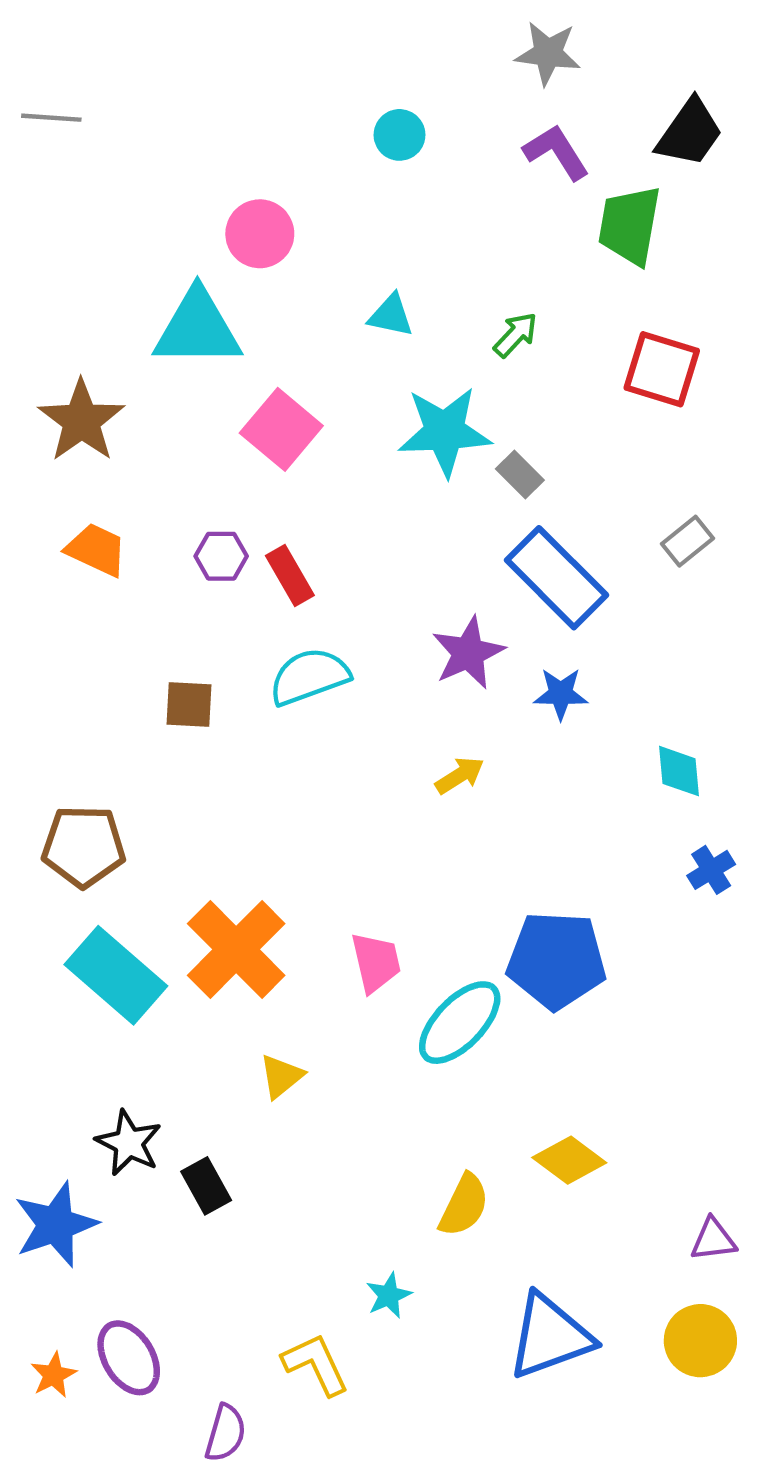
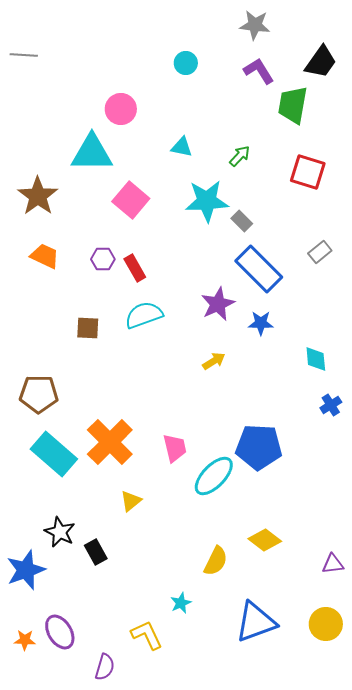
purple triangle: (713, 1240) -> (333, 564), moved
orange star: (53, 1375) -> (25, 640), turned 30

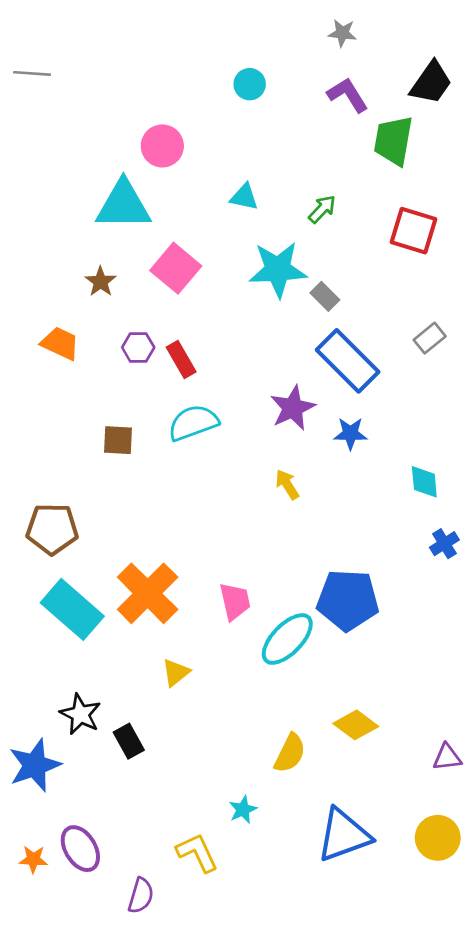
gray star: (255, 25) -> (342, 33), size x0.7
brown star: (38, 196) -> (101, 282), moved, size x0.6
yellow arrow: (214, 361) -> (287, 484), turned -90

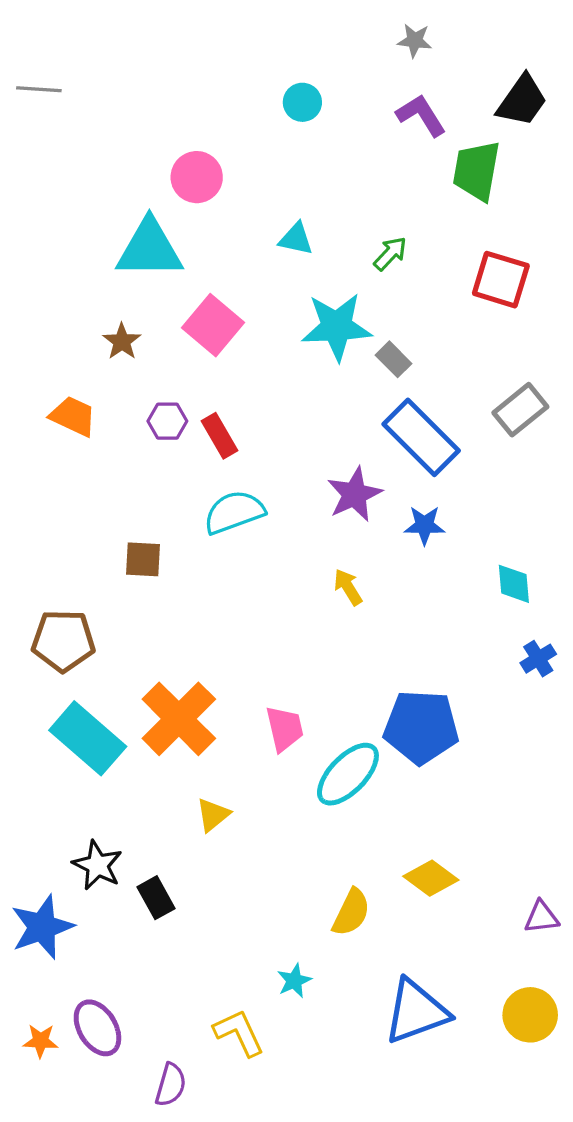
gray rectangle: (430, 338) -> (520, 410), size x1.4
brown square: (118, 440) -> (143, 559), moved

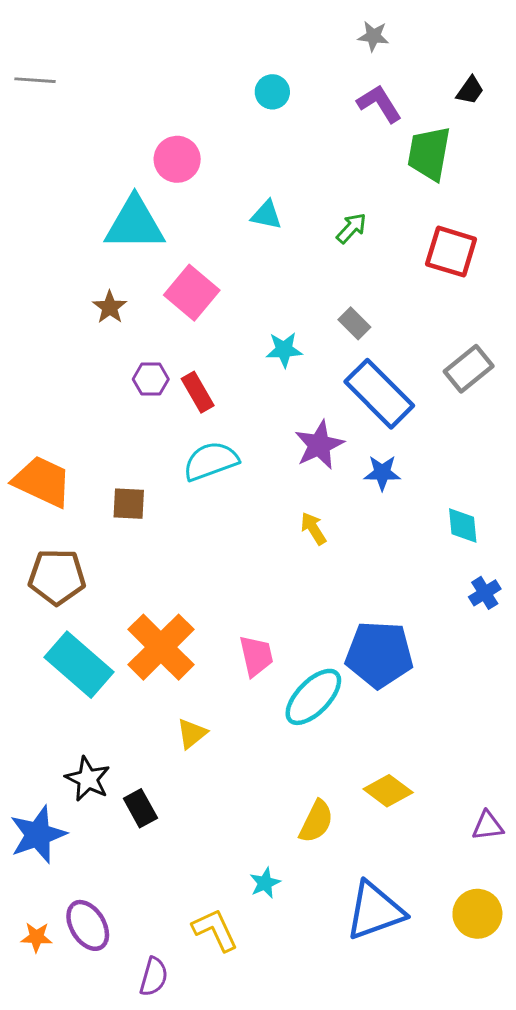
black trapezoid: (522, 101) -> (470, 90), size x0.6
cyan star: (337, 327) -> (284, 350), moved, size x0.6
orange trapezoid: (73, 416) -> (42, 482), moved, size x1.4

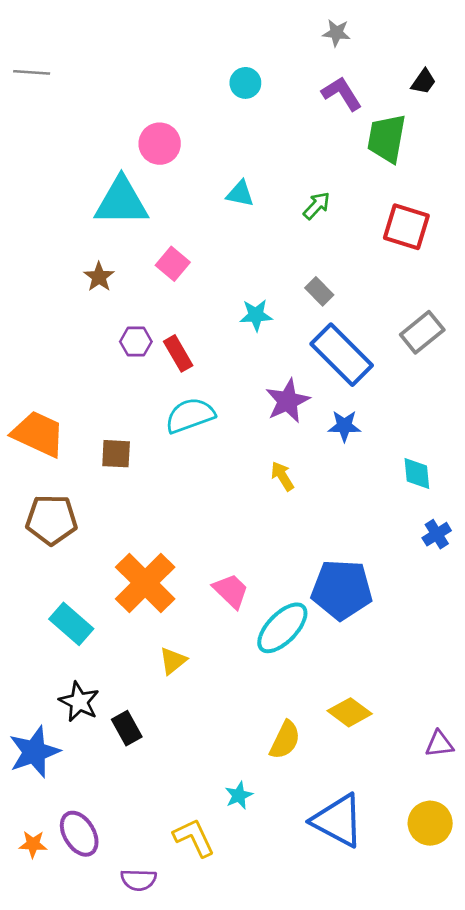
pink square: (192, 293) -> (173, 264), size x0.7
pink trapezoid: (256, 656) -> (231, 591), turned -33
cyan rectangle: (79, 665) -> (71, 624), moved, size x0.7
blue triangle: (375, 911) -> (338, 820), turned 48
purple semicircle: (154, 977) -> (139, 880), turned 76

